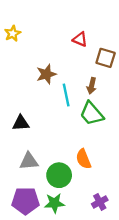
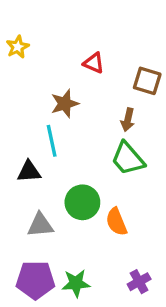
red triangle: (80, 39) -> (94, 63), moved
cyan line: (66, 95) -> (52, 141), moved
green circle: (59, 175) -> (82, 202), moved

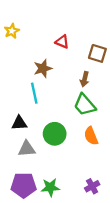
black triangle: (29, 172) -> (19, 123), moved
orange semicircle: (116, 222) -> (91, 136), moved

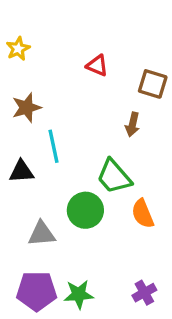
brown star: (43, 68) -> (26, 108), moved
green trapezoid: (85, 105) -> (114, 177), moved
black triangle: (19, 123) -> (21, 172), moved

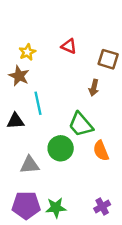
yellow star: (18, 49) -> (27, 52), moved
brown star: (26, 108) -> (19, 76), turned -30

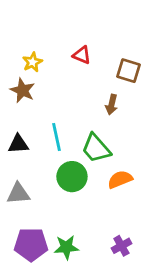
cyan line: (38, 103) -> (56, 137), moved
orange semicircle: (101, 151) -> (120, 179), turned 90
gray triangle: (30, 165) -> (18, 194), moved

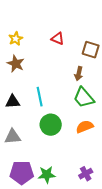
yellow star: (32, 62) -> (16, 39), moved
green trapezoid: (96, 148) -> (84, 98), moved

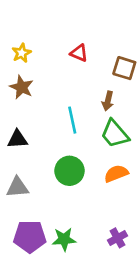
cyan line: (40, 97) -> (72, 120), moved

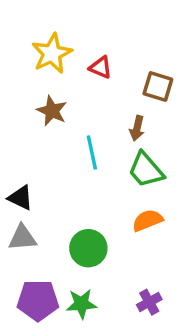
yellow star: (22, 53) -> (52, 53), moved, size x1.6
brown star: (22, 87) -> (52, 111), moved
black triangle: (17, 139) -> (21, 198), moved, turned 30
green circle: (70, 171) -> (88, 248), moved

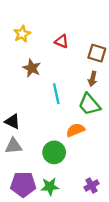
yellow star: (52, 53) -> (22, 34), moved, size x0.7
brown arrow: (137, 128) -> (93, 79), moved
orange semicircle: (147, 220) -> (75, 130), moved

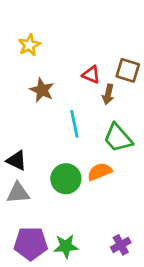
red triangle: (62, 41) -> (91, 75), moved
brown arrow: (93, 79) -> (108, 94), moved
green circle: (54, 152) -> (66, 179), moved

